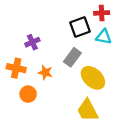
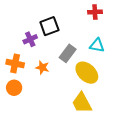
black square: (80, 27) -> (49, 26), moved
cyan triangle: (104, 37) -> (97, 45), moved
orange circle: (28, 94) -> (14, 88), moved

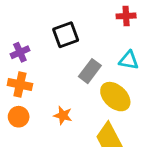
purple cross: (30, 39) -> (20, 52), moved
orange star: (42, 68) -> (63, 115), moved

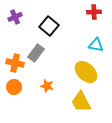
black square: (66, 35) -> (49, 26), turned -30
purple cross: (20, 52) -> (15, 17), moved
gray rectangle: (90, 71) -> (36, 53), moved

